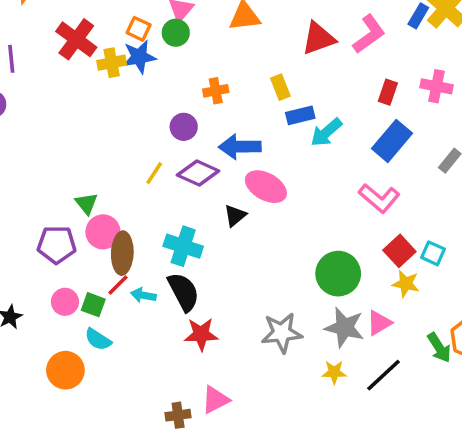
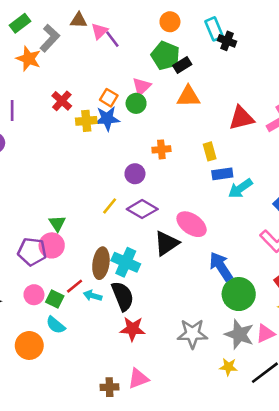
red cross: (76, 39) -> (62, 101), size x0.7
blue arrow: (240, 147) -> (221, 266), moved, turned 52
black triangle: (235, 216) -> (166, 243), size x1.5
pink circle: (103, 232) -> (52, 245), moved
brown ellipse: (122, 253) -> (101, 263), moved

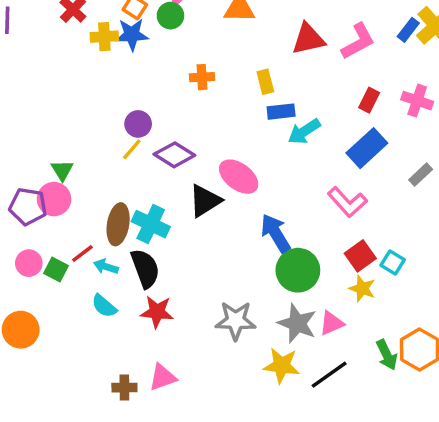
purple circle: (135, 174) -> (138, 124), moved
cyan semicircle: (56, 325) -> (104, 306), moved
yellow star: (228, 367) -> (282, 366), size x1.5

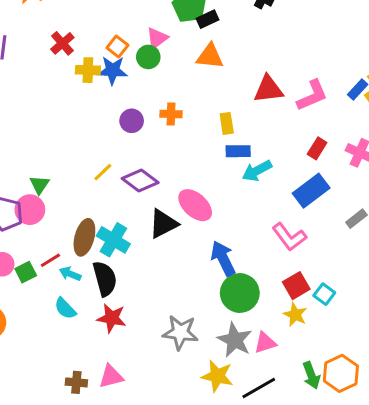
purple circle: (138, 124) -> (132, 121), moved
green square: (56, 270) -> (26, 272), turned 30

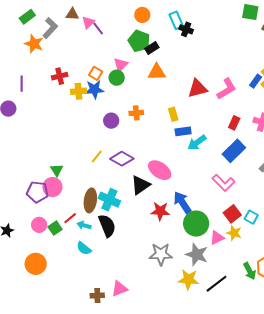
red cross: (62, 43) -> (60, 76), turned 35
red star: (112, 318) -> (160, 211), moved
pink triangle: (265, 343) -> (217, 238), moved

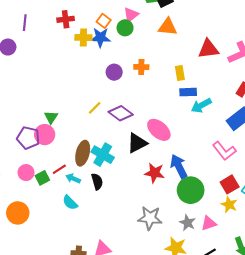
black semicircle: (107, 226) -> (97, 182), size x0.7
pink triangle: (217, 238) -> (209, 223), moved
gray star: (197, 255) -> (188, 223), size x0.7

